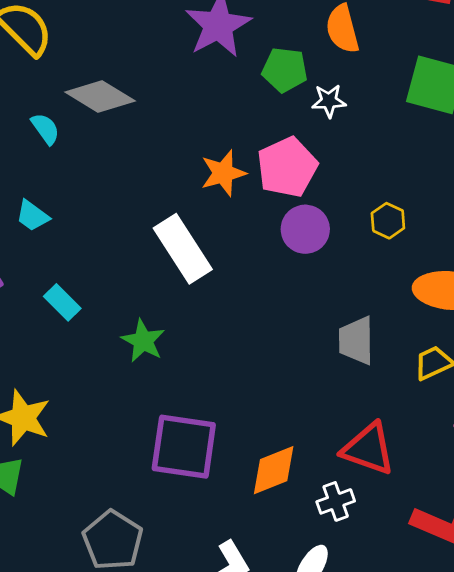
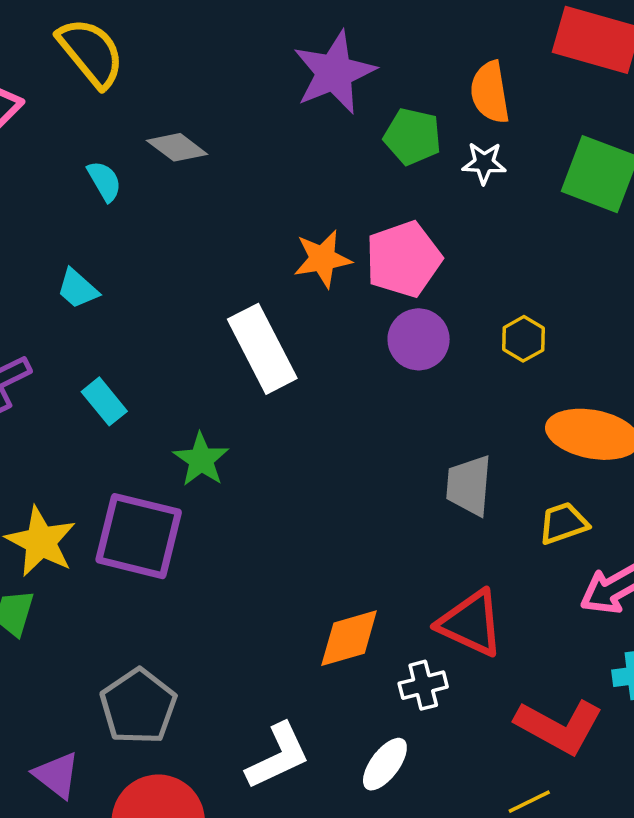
gray diamond: (100, 96) -> (177, 147), size x0.7
white star: (329, 101) -> (484, 163), moved
purple square: (184, 447) -> (139, 536), moved

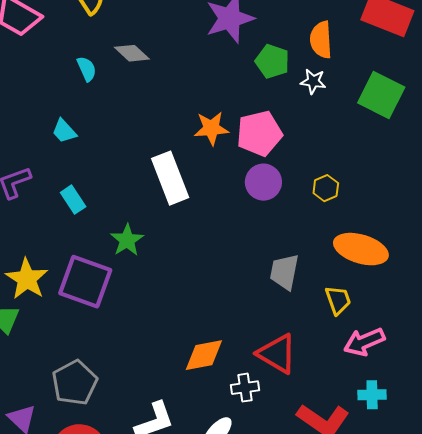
yellow trapezoid: (563, 523) -> (338, 300), turned 84

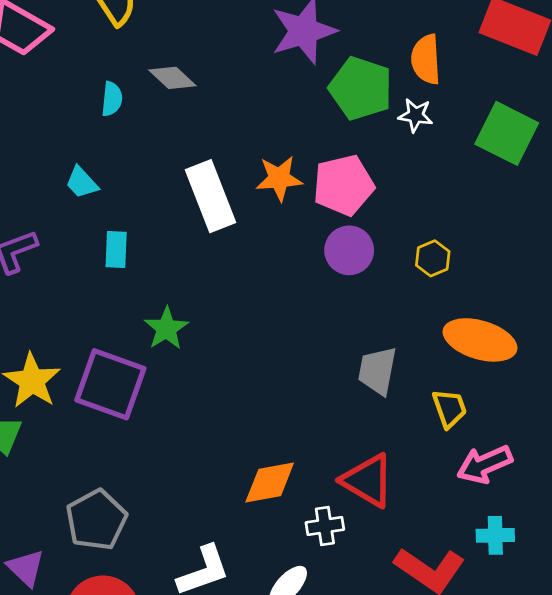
green pentagon: (272, 61) -> (361, 88), size x1.4
cyan semicircle: (87, 69) -> (112, 99), turned 30
white rectangle: (170, 178) -> (210, 196), moved
cyan rectangle: (73, 200) -> (116, 249), moved, turned 36

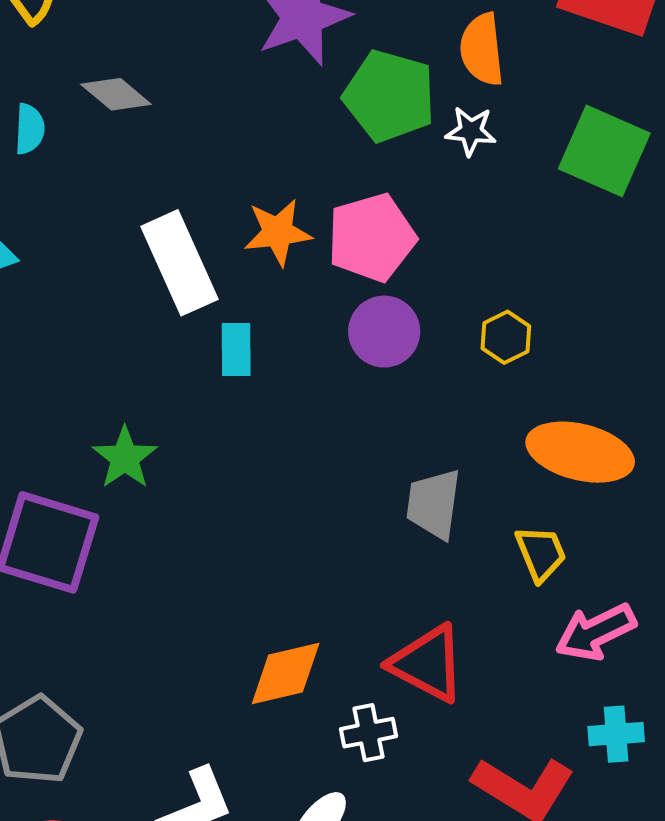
cyan rectangle: (116, 249) -> (236, 349), moved

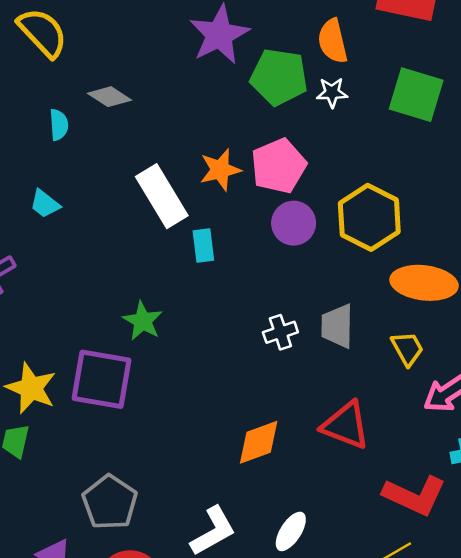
yellow hexagon: (506, 337) -> (369, 217), size x2.0
white cross: (369, 733) -> (280, 332), moved

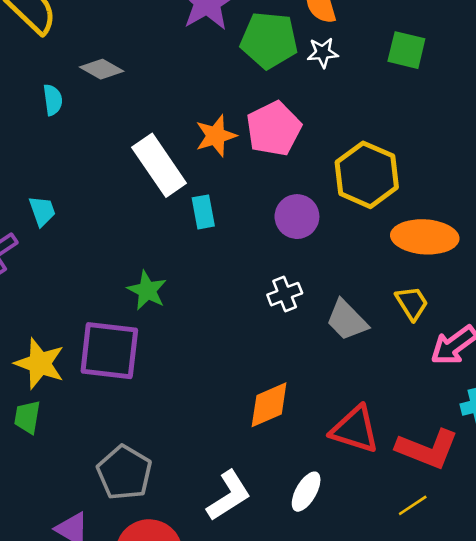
green square: (416, 95) -> (406, 50), size x0.7
cyan trapezoid: (45, 204) -> (42, 211), moved, turned -144
purple circle: (294, 223) -> (297, 217), moved
gray trapezoid: (337, 326) -> (347, 320), moved, turned -42
red triangle: (346, 425) -> (355, 429), moved

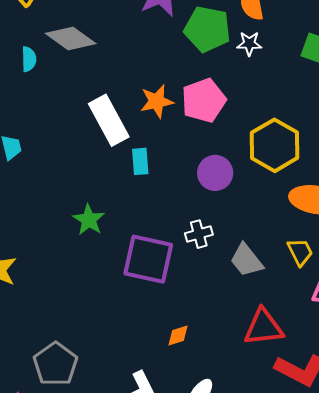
gray diamond: (102, 69) -> (71, 39), size x1.4
purple square: (109, 351) -> (148, 259), moved
orange diamond: (269, 405) -> (178, 336), moved, size x0.6
red triangle: (355, 429) -> (264, 327), moved, turned -30

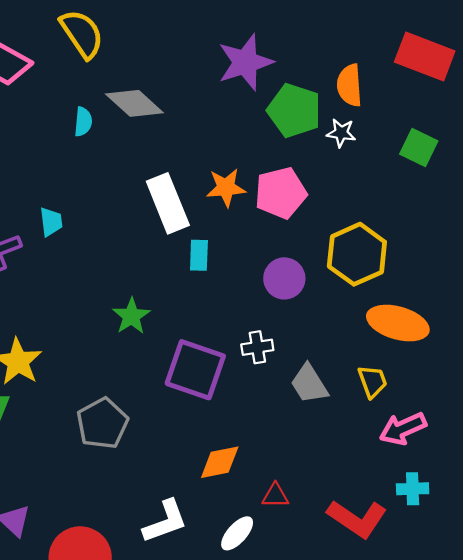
red triangle: (264, 327) -> (275, 496), moved, size x0.6
orange diamond: (178, 336) -> (220, 462), size x1.5
gray pentagon: (55, 364) -> (102, 423), moved

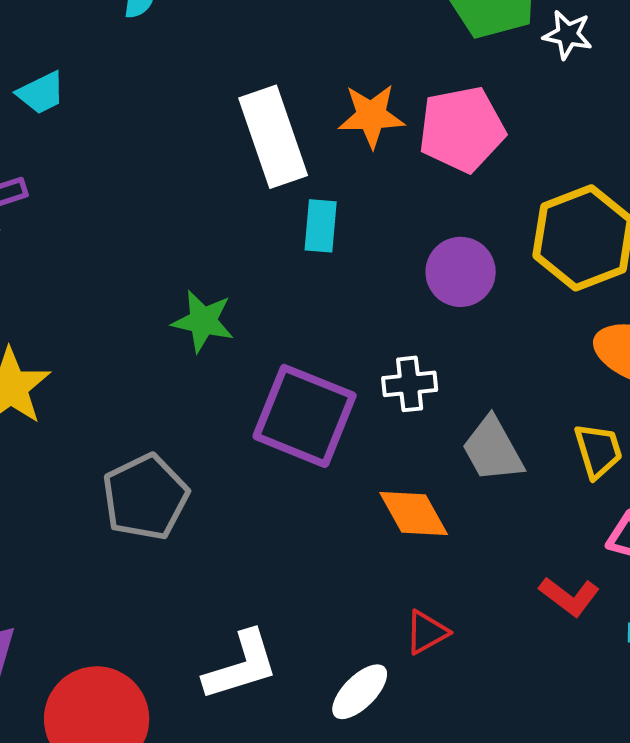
cyan trapezoid: (51, 222) -> (41, 93), moved, turned 68
green star: (131, 316) -> (203, 321), turned -30
orange diamond: (220, 462) -> (414, 514), moved, turned 69
red triangle: (275, 496) -> (427, 632), turned -32
red L-shape: (357, 519) -> (569, 596), moved, size x0.6

